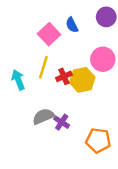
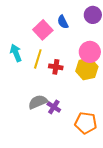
red cross: (64, 76) -> (56, 67), turned 32
cyan arrow: (18, 80) -> (16, 53), moved
yellow hexagon: (82, 80) -> (87, 69), moved

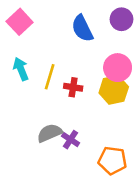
blue semicircle: (63, 22) -> (82, 28), size x1.5
pink square: (43, 30) -> (20, 22), moved

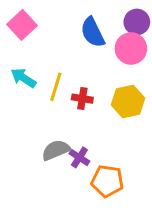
pink circle: (118, 68) -> (131, 48), moved
cyan arrow: (21, 69) -> (23, 78), turned -35
orange pentagon: (112, 160) -> (107, 181), moved

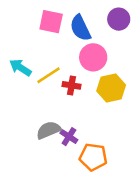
pink square: (22, 25) -> (51, 22), moved, turned -35
pink circle: (131, 48) -> (93, 57), moved
yellow line: (56, 87) -> (49, 75), turned 40

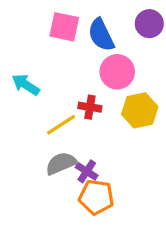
yellow line: (49, 75) -> (61, 125), moved
orange pentagon: (93, 157) -> (96, 197), moved

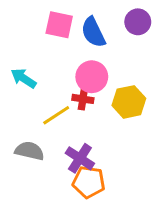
pink circle: (117, 72) -> (92, 77), moved
gray semicircle: (61, 163) -> (29, 151), moved, turned 36
purple cross: (87, 171) -> (80, 158), size x1.4

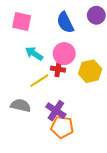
pink square: (59, 25) -> (22, 21), moved
cyan arrow: (24, 78) -> (34, 54), moved

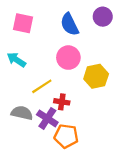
cyan arrow: (34, 54) -> (16, 60), moved
red cross: (58, 69) -> (62, 102), moved
purple cross: (56, 111) -> (47, 118), moved

